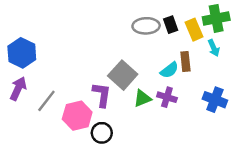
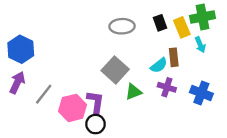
gray ellipse: (146, 26) -> (122, 26), moved
purple L-shape: (102, 95) -> (96, 102), moved
purple cross: (167, 97) -> (167, 87), moved

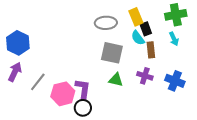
black rectangle: (160, 23) -> (146, 29), moved
yellow rectangle: (182, 27) -> (136, 17), moved
cyan semicircle: (159, 65) -> (138, 38), moved, turned 91
gray square: (115, 70) -> (112, 53), moved, turned -30
green triangle: (133, 92) -> (116, 80), turned 35

